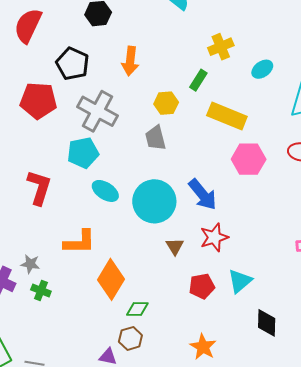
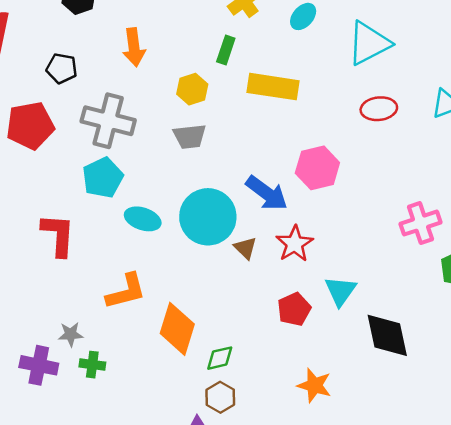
black pentagon: (72, 64) -> (62, 68), size x0.7
gray trapezoid: (156, 138) -> (190, 136), turned -68
pink hexagon: (249, 159) -> (317, 168), moved
brown triangle: (175, 246) -> (245, 248), moved
black diamond: (267, 323) -> (387, 335), size x1.4

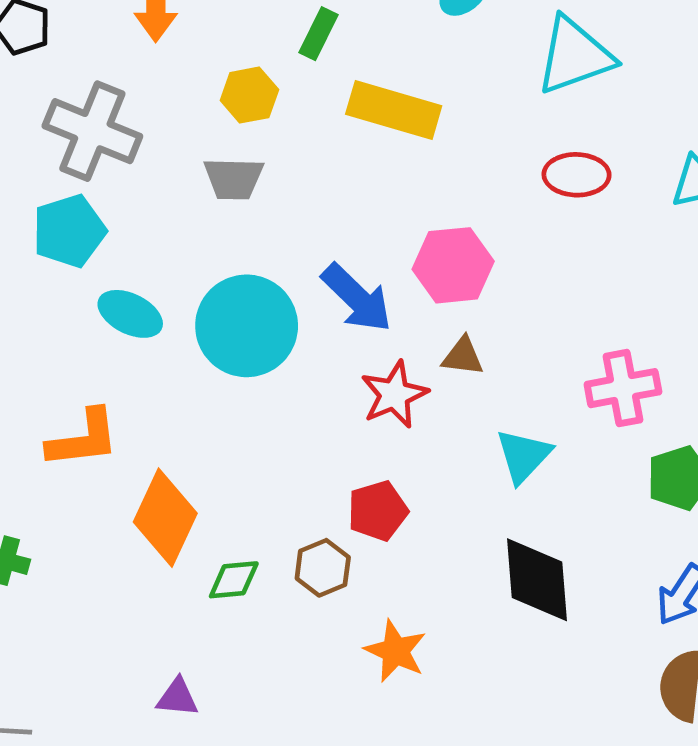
brown triangle: (245, 248) -> (463, 356), moved, turned -45
cyan triangle: (340, 291) -> (523, 456), moved
brown hexagon: (220, 397) -> (323, 568), moved

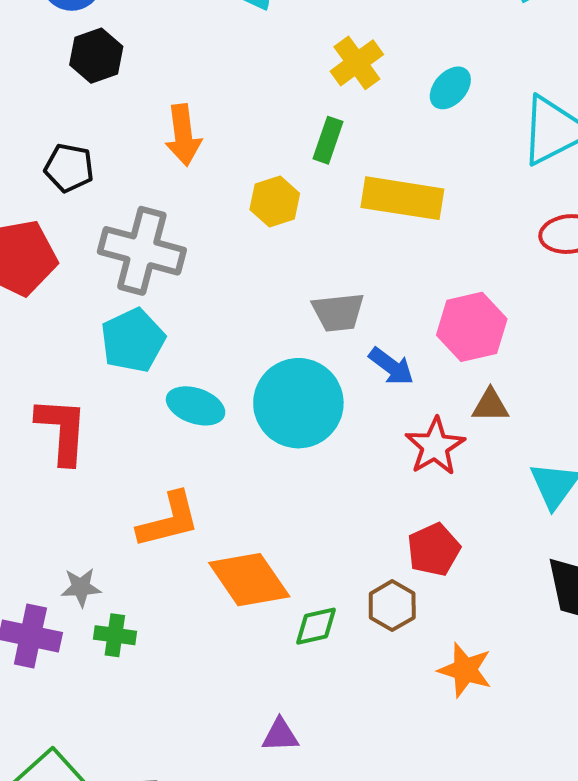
gray trapezoid: (234, 179) -> (338, 312), moved
blue arrow: (357, 298) -> (391, 366), size x0.7
orange diamond: (165, 518) -> (249, 580), turned -52

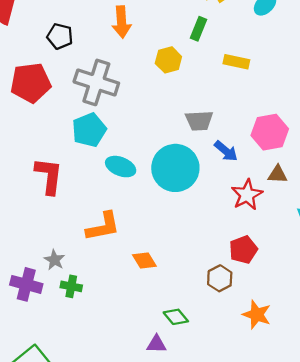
yellow rectangle: (402, 198) -> (236, 62), size x0.6
orange diamond: (249, 580) -> (144, 261), size x0.6
gray star: (81, 587) -> (54, 260), turned 30
green diamond: (316, 626) -> (176, 317), moved, turned 60

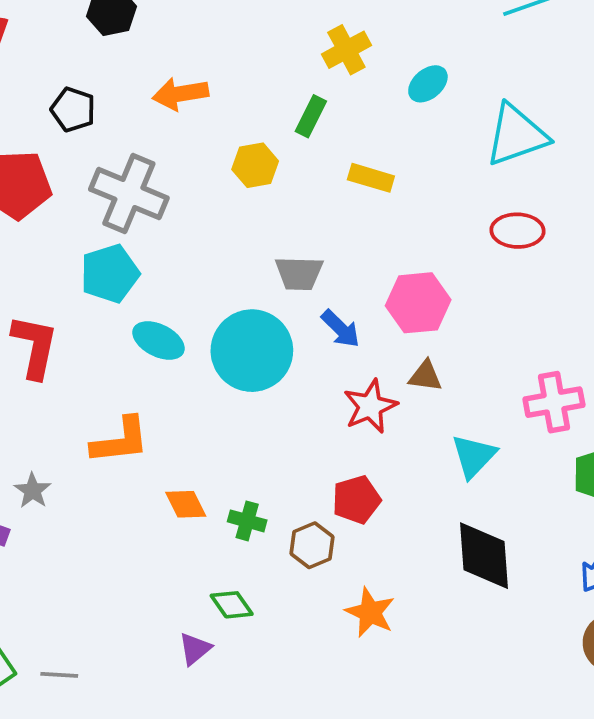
orange arrow: (122, 22) -> (180, 94), turned 80
green cross: (71, 286) -> (247, 521), moved
purple triangle: (156, 344) -> (195, 649), turned -45

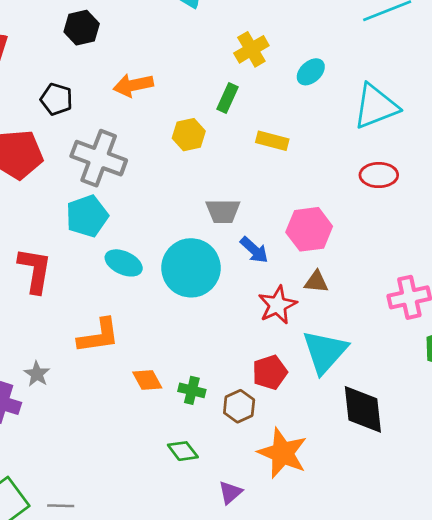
cyan triangle: (474, 456) -> (325, 352), moved, size x1.4
orange star: (370, 612) -> (282, 453), size x1.4
purple triangle: (195, 649) -> (230, 492), moved

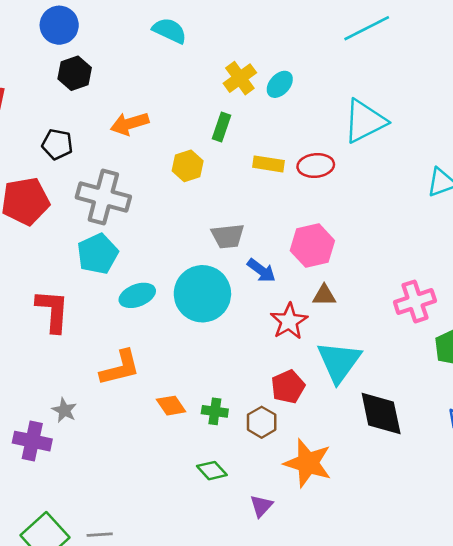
cyan ellipse: (311, 72) -> (280, 84), moved
red ellipse: (379, 175) -> (316, 166), moved
cyan ellipse: (124, 263) -> (137, 295), turned -40

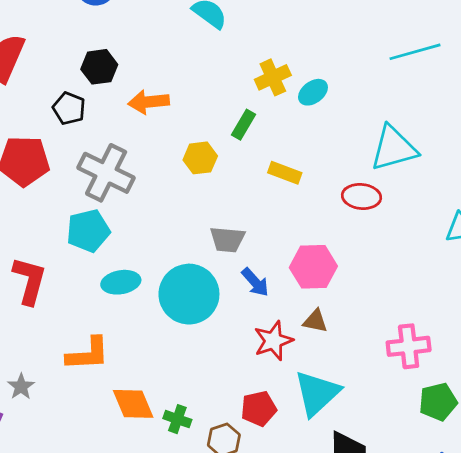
black hexagon: (75, 73) -> (99, 67), moved
red ellipse: (316, 166) -> (362, 196), moved
orange diamond: (171, 406) -> (133, 404), size x1.4

